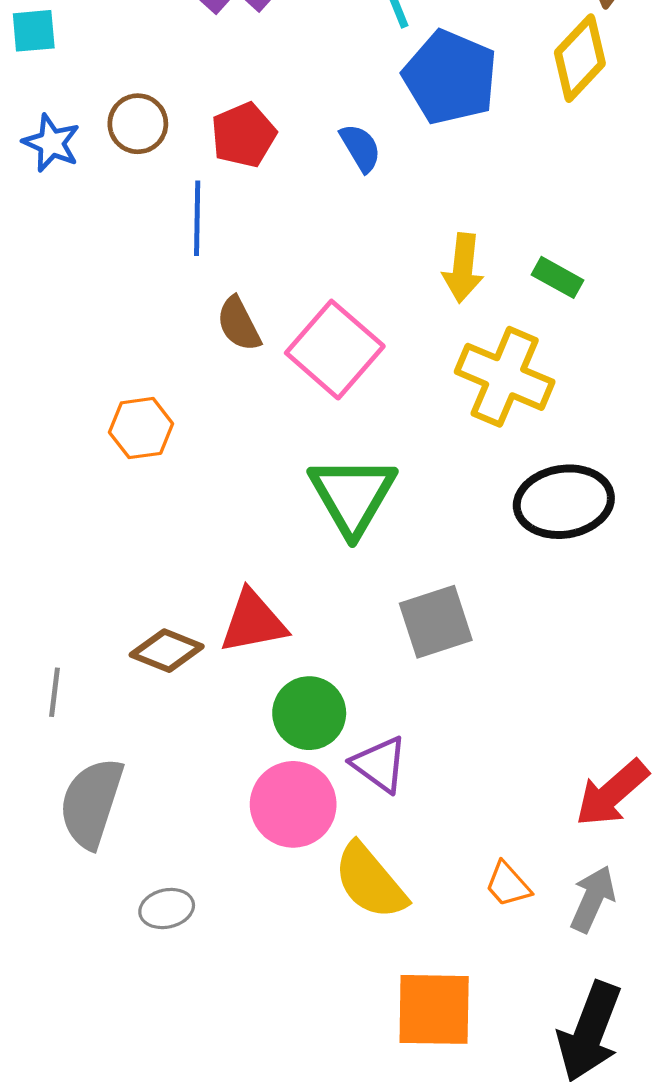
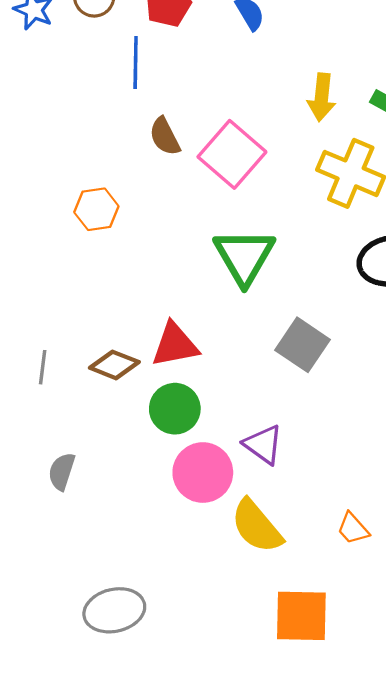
gray square: (436, 622) -> (303, 345), turned -38
gray line: (55, 692) -> (43, 367), moved
green circle: (309, 713) -> (175, 409), moved
gray semicircle: (91, 803) -> (62, 471), size x0.6
gray ellipse: (167, 909) -> (114, 610), moved, size x1.6

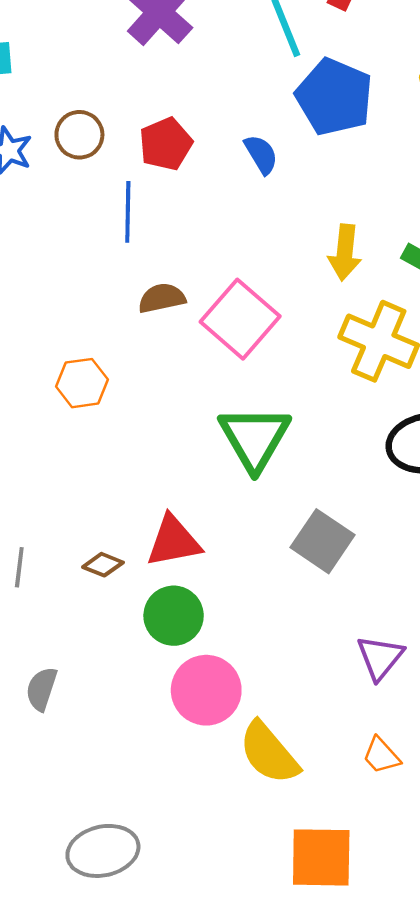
brown semicircle: (165, 136) -> (162, 298), turned 105
brown diamond: (114, 365) -> (103, 565), size x0.7
purple triangle: (263, 445) -> (380, 658), moved, turned 33

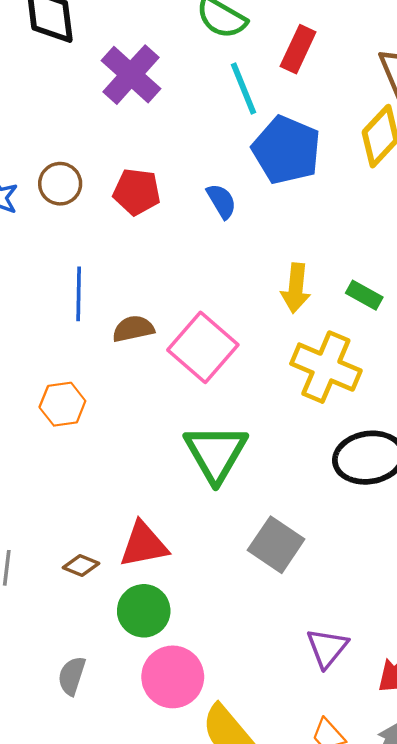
red pentagon: (166, 144) -> (137, 192), turned 30
blue line: (128, 212) -> (79, 294), moved
gray semicircle: (42, 689) -> (72, 676), moved

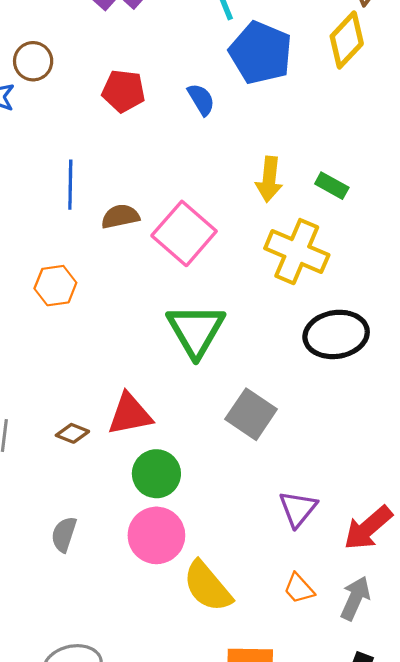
brown circle: (60, 184) -> (33, 61), moved
green circle: (144, 611) -> (156, 474), moved

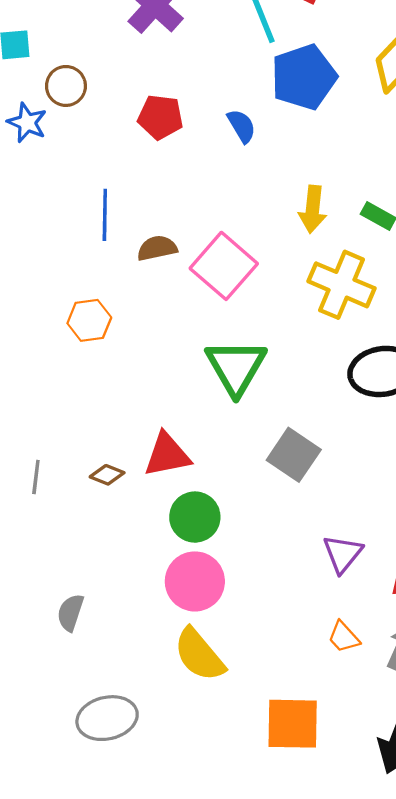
blue pentagon: (261, 53) -> (304, 77), turned 30
gray semicircle: (64, 534) -> (70, 613), moved
yellow semicircle: (207, 586) -> (199, 655), moved

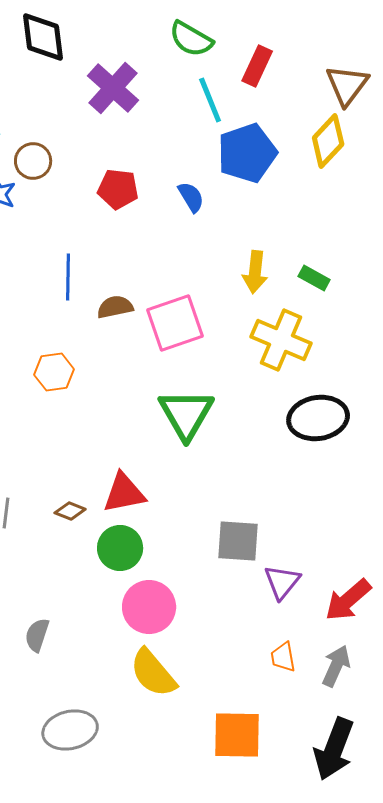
pink square: (224, 266) -> (175, 323), turned 30
gray square: (294, 455) -> (238, 541), moved, turned -30
green circle: (195, 517) -> (120, 548), moved
orange trapezoid: (344, 637) -> (283, 657), turned 32

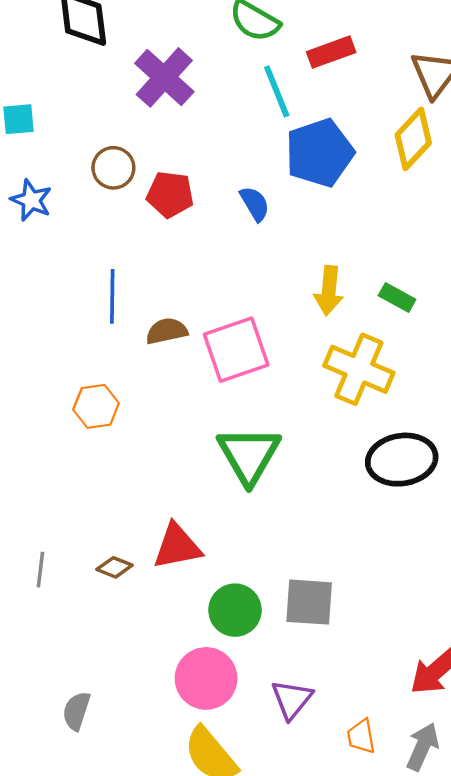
red rectangle: (257, 66) -> (331, 52), turned 45
brown circle: (33, 161) -> (113, 168), moved
green circle: (120, 548) -> (235, 610), moved
purple triangle: (282, 582) -> (292, 699), moved

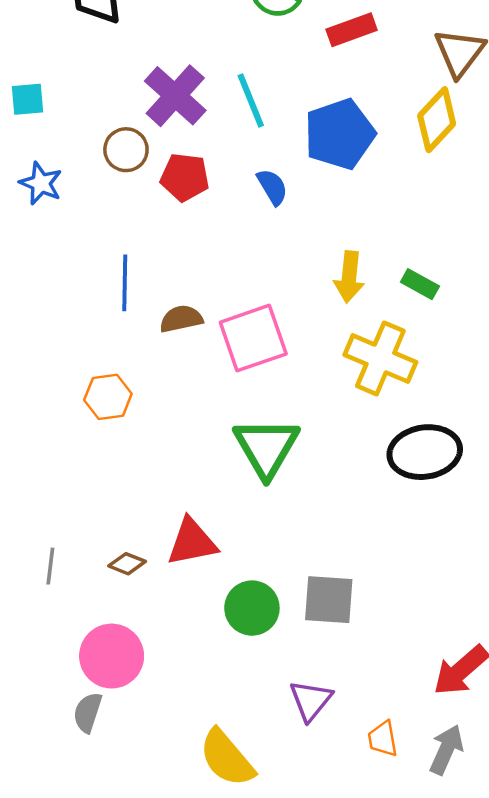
purple cross: (164, 77) -> (175, 96), moved
cyan line: (277, 91) -> (251, 101), moved
pink circle: (206, 678) -> (112, 656), moved

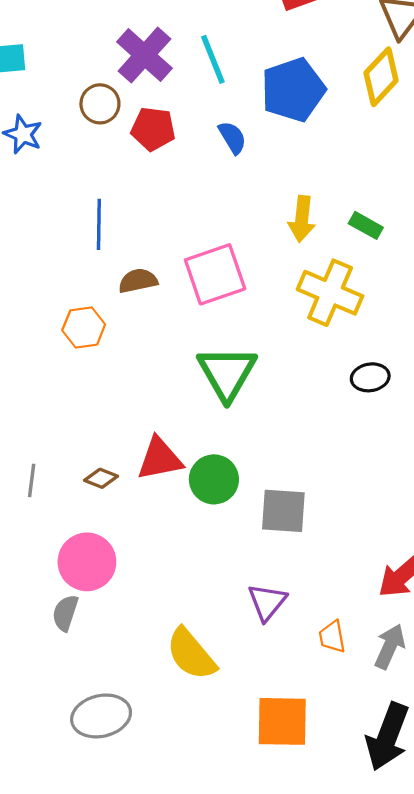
brown semicircle: (181, 319) -> (138, 281), moved
black ellipse: (425, 452) -> (370, 377), size x0.6
green circle: (252, 608) -> (214, 479), moved

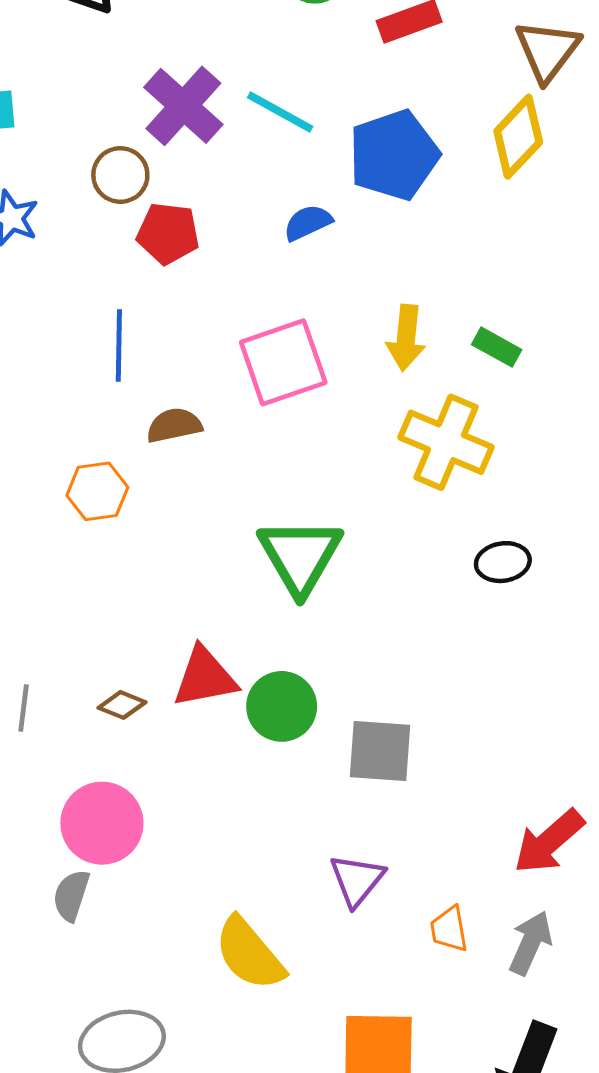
cyan line: (213, 59) -> (280, 112), turned -39
red pentagon: (153, 129) -> (168, 233), moved
blue semicircle: (232, 138) -> (308, 223), turned -84
pink square: (215, 274) -> (283, 362), moved

